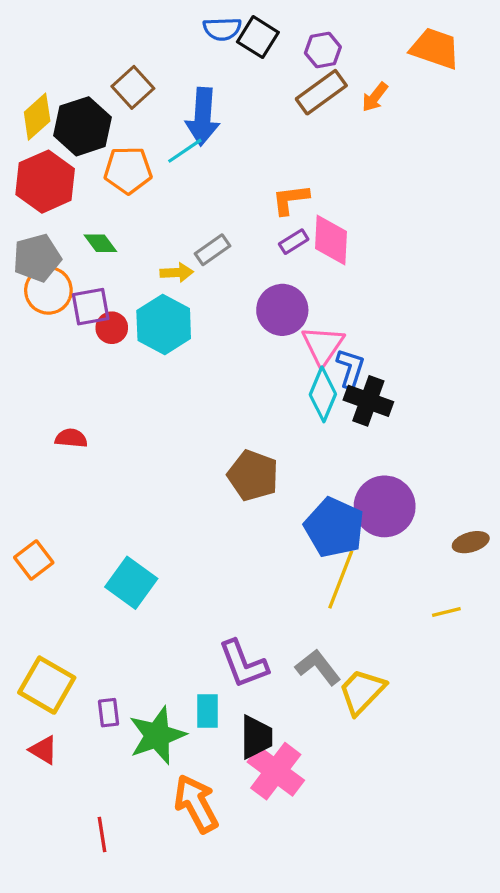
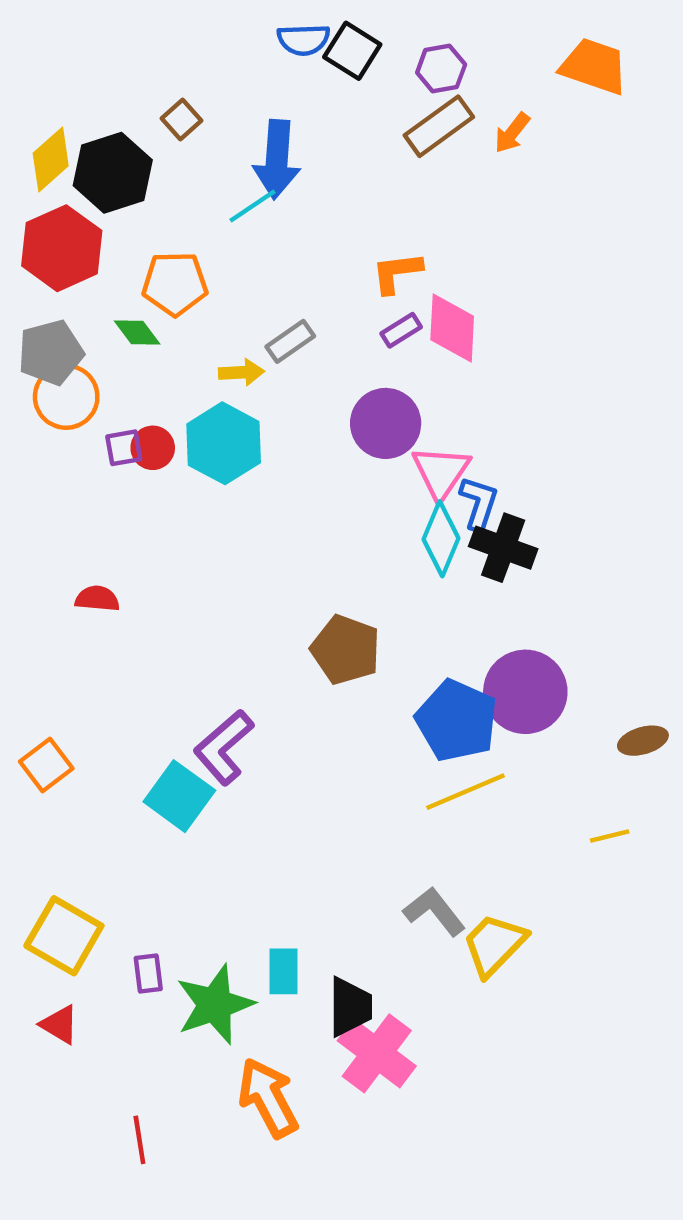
brown square: (133, 87) -> (182, 120), size x0.7
orange pentagon: (128, 170) -> (175, 284), moved
purple square: (91, 307) -> (124, 448), moved, size x0.7
yellow line: (341, 579) -> (465, 792), turned 46
purple L-shape: (243, 664) -> (224, 747), moved, turned 70

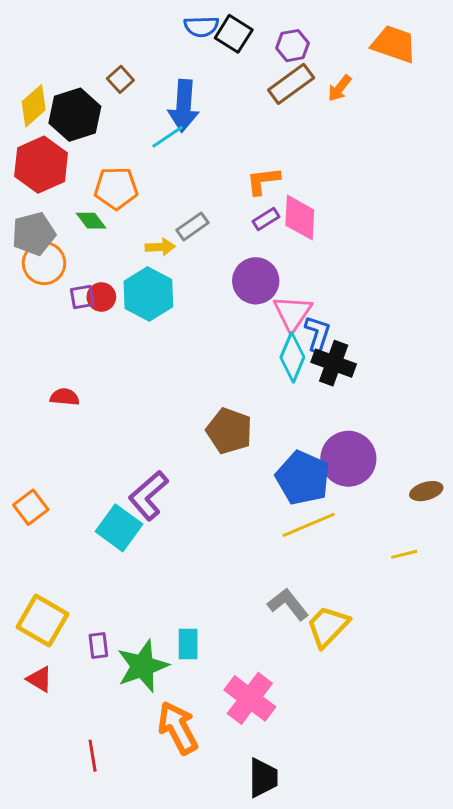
black trapezoid: (350, 1007) -> (263, 778), moved

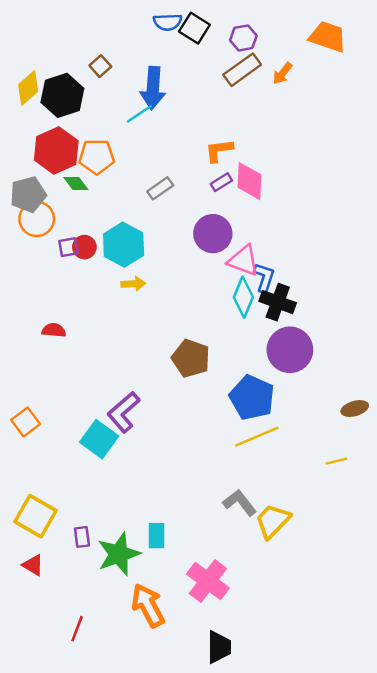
red hexagon: (41, 165) -> (56, 150), moved
yellow arrow: (160, 247) -> (133, 284), moved
pink triangle: (292, 313) -> (243, 261), turned -44
purple circle: (348, 459) -> (290, 350), moved
red line: (93, 756) -> (77, 629), turned 30

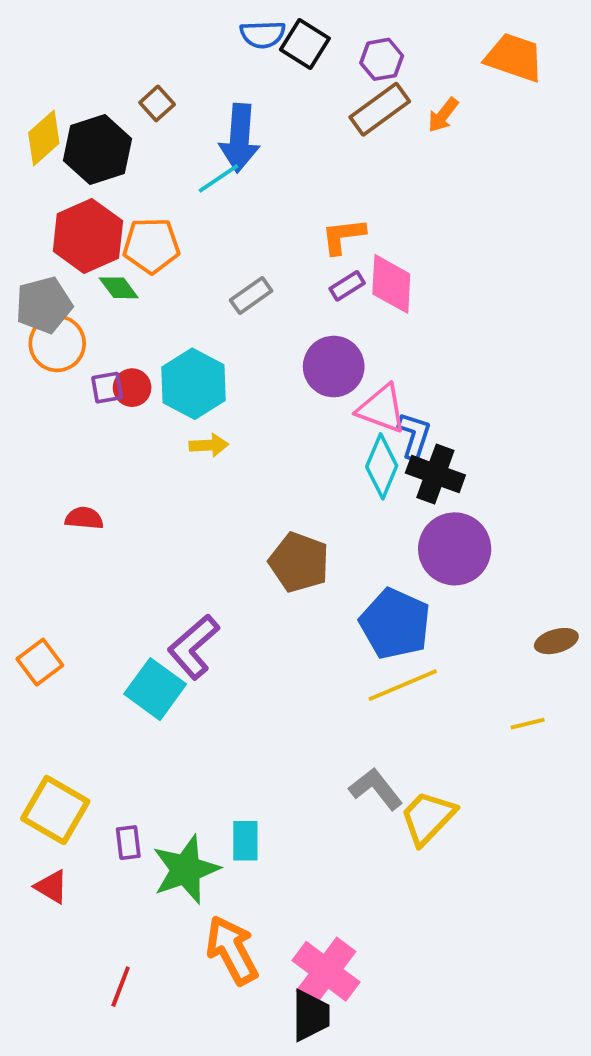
pink cross: (208, 581) -> (326, 971), moved
black trapezoid: (219, 647) -> (311, 1015), moved

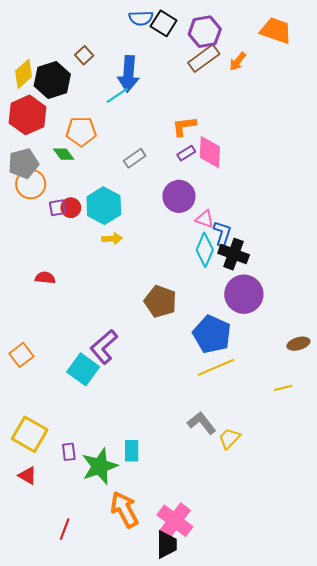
purple hexagon: (382, 59) -> (205, 32), size x1.4
red hexagon: (88, 236) -> (28, 115), moved
pink triangle: (382, 409) -> (205, 219), size x0.7
yellow trapezoid: (428, 818) -> (229, 438), size x0.7

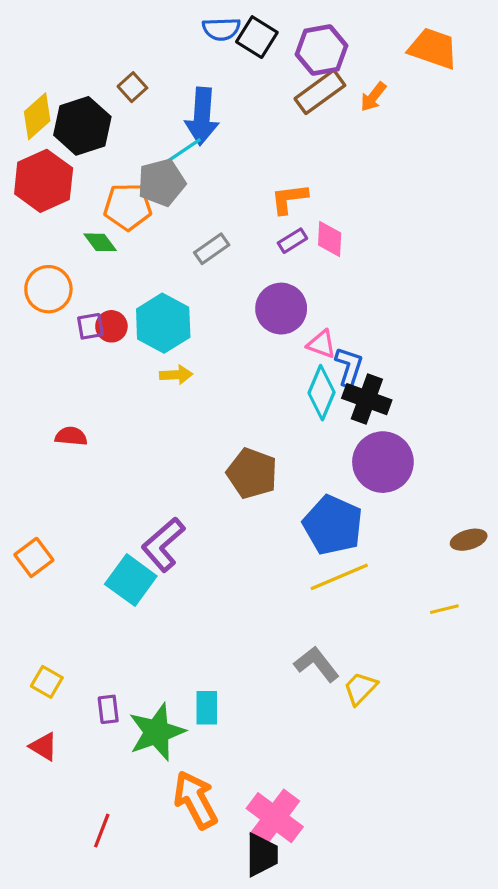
pink diamond: (210, 152) -> (330, 239), size x0.7
gray pentagon: (23, 163) -> (162, 182), moved
yellow square: (30, 434) -> (47, 682), size x0.6

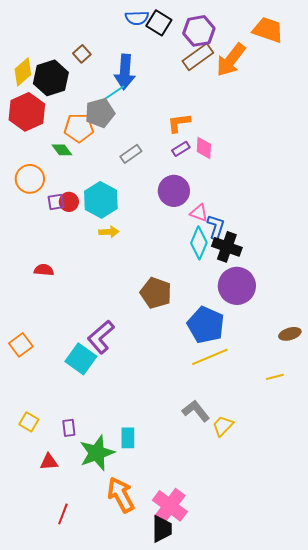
orange arrow: (373, 97) -> (231, 60), size x1.8
purple rectangle: (108, 709) -> (69, 428), moved
red triangle: (44, 747) -> (49, 462), moved, turned -36

